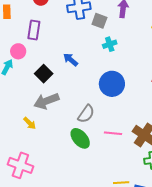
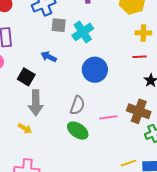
gray square: (99, 21) -> (59, 25), moved
cyan cross: (110, 44) -> (83, 32), size x1.5
gray arrow: (46, 101) -> (36, 103), turned -55

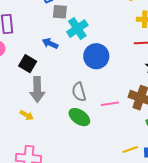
cyan cross: (83, 32) -> (77, 29), moved
gray semicircle: (77, 105) -> (79, 92), turned 144

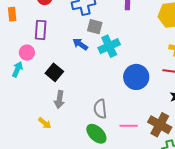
blue arrow: (50, 43) -> (80, 44), moved
blue circle: (96, 56) -> (136, 77), moved
gray arrow: (37, 90) -> (59, 100), size x0.7

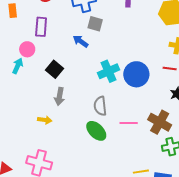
cyan cross: (109, 46) -> (108, 71), moved
yellow arrow: (45, 123) -> (45, 120), turned -32

